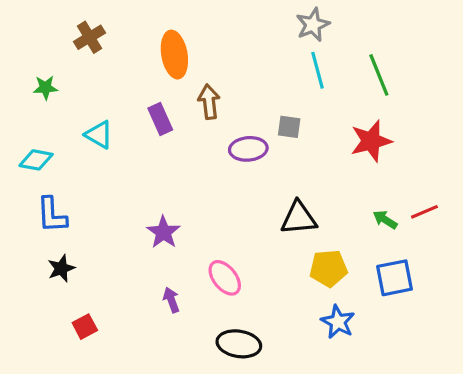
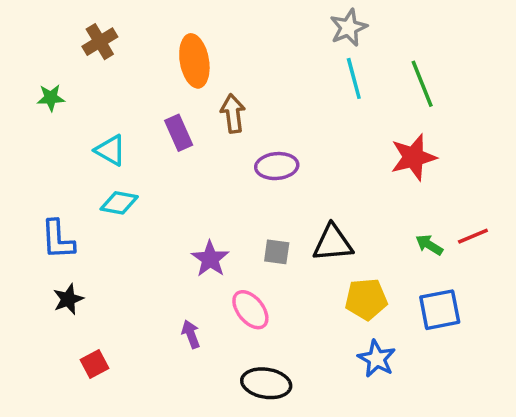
gray square: (289, 127) -> (277, 252), moved
cyan diamond: (36, 160) -> (119, 203), moved
purple star: (163, 232) -> (210, 259), moved

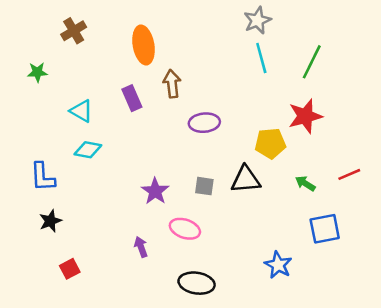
green line: (422, 84) -> (312, 62), turned 48
green arrow: (429, 245) -> (305, 183), moved
yellow pentagon: (366, 299) -> (270, 143), moved
pink ellipse: (250, 310) -> (185, 229), turned -32

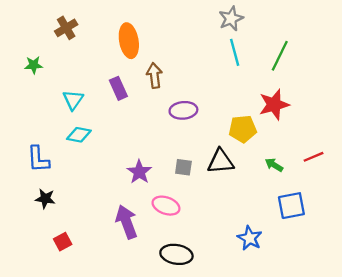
cyan triangle: (81, 111) -> (73, 100), turned 35
black star: (50, 221) -> (45, 199), turned 30
purple arrow: (141, 247) -> (127, 222), size x1.8

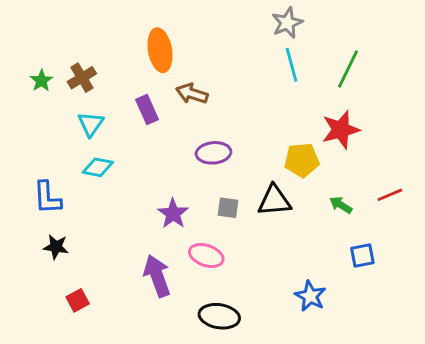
brown cross: (66, 28) -> (82, 78), moved
green star: (34, 65) -> (41, 81), turned -30
brown arrow: (154, 76) -> (192, 94), turned -65
purple ellipse: (183, 110) -> (213, 153), moved
blue square: (291, 206) -> (362, 256), size x0.7

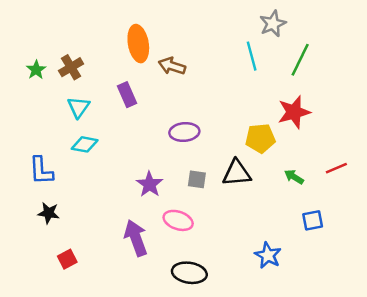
gray star: (287, 23) -> (273, 24), moved
brown arrow: (192, 94) -> (172, 66), moved

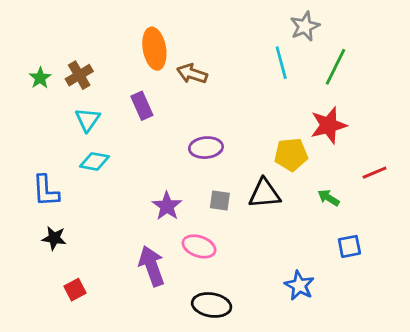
red line: (336, 168) -> (375, 173), moved

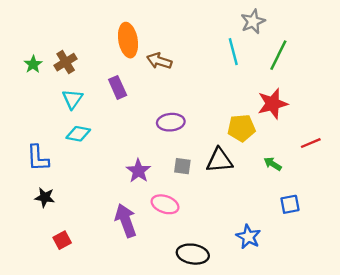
black ellipse: (212, 305) -> (193, 254), moved

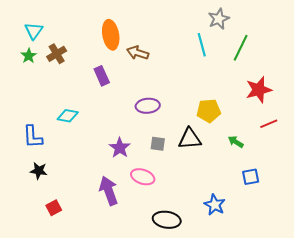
cyan triangle: (72, 99) -> (34, 31), moved
red star: (273, 104) -> (259, 90), moved

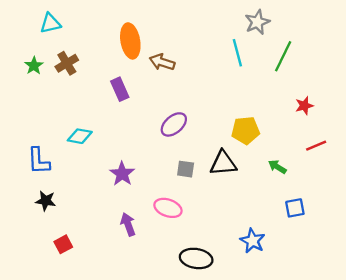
cyan triangle: (34, 31) -> (50, 23), moved, turned 42
red star: (259, 90) -> (304, 106), size x0.6
purple ellipse: (148, 106) -> (174, 124), turned -35
purple star: (120, 148) -> (122, 174), moved
purple arrow: (109, 191) -> (128, 224), size x0.7

